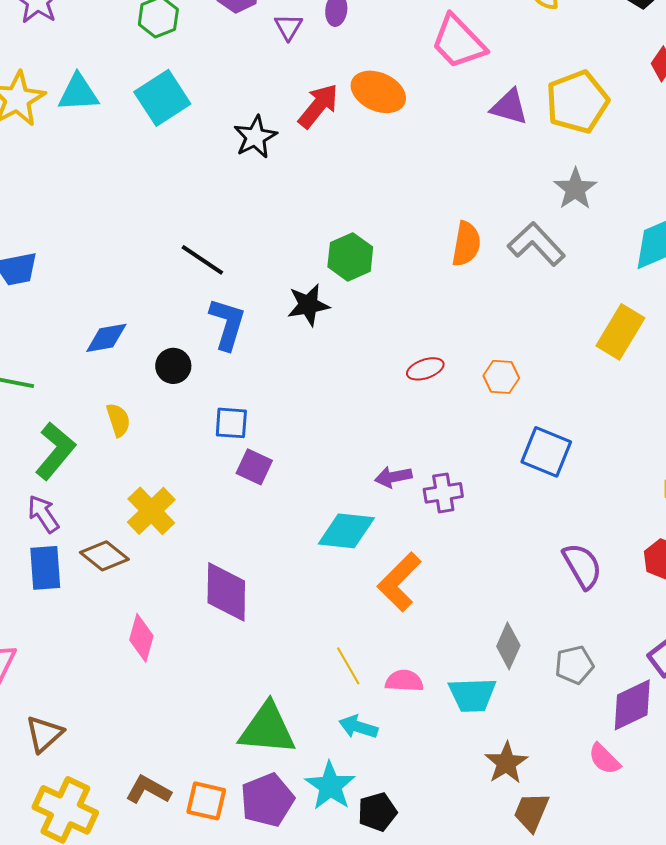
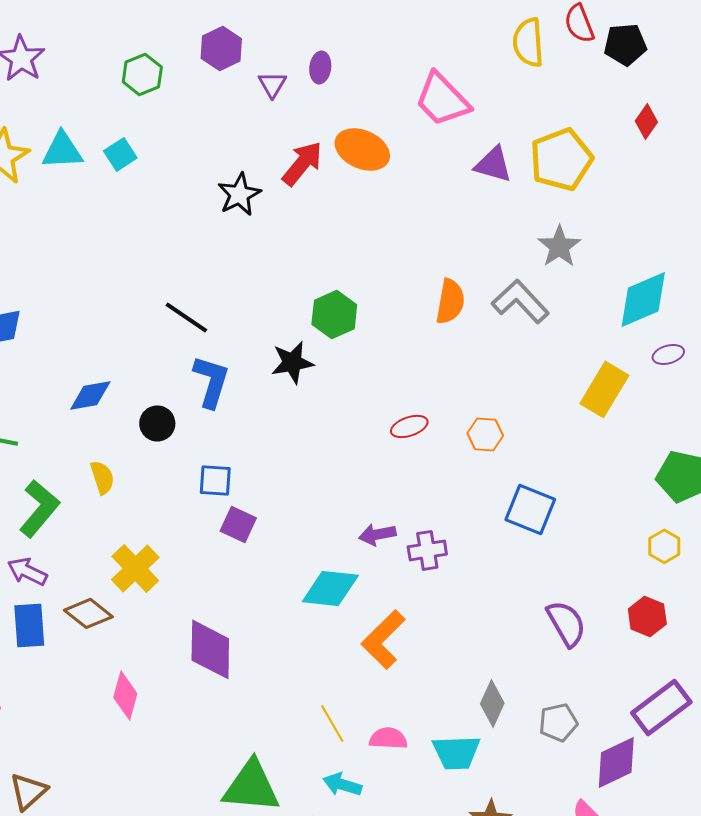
cyan square: (162, 98) -> (120, 154), moved, size x0.6
purple arrow: (43, 514) -> (27, 571), turned -30

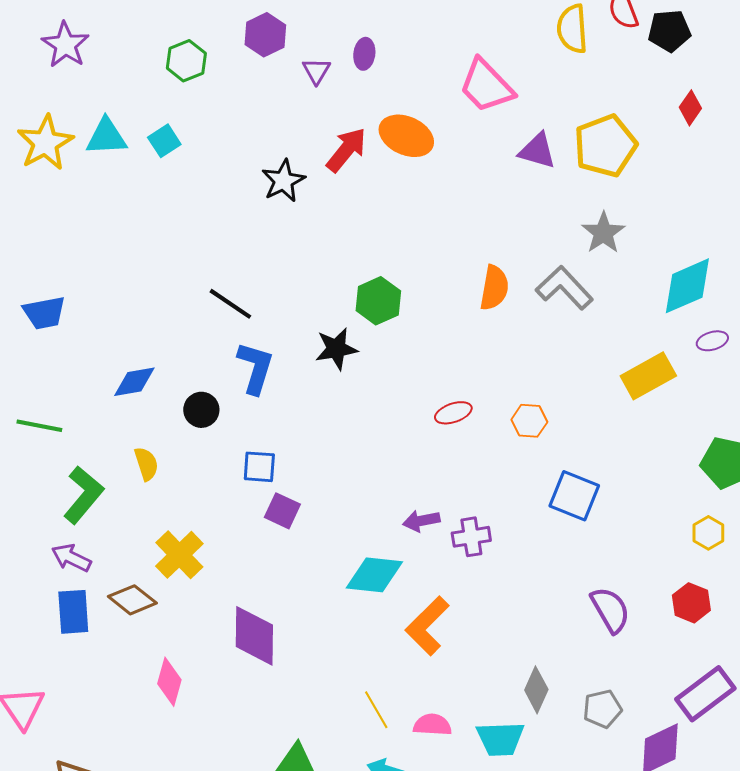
yellow rectangle: (604, 389) -> (648, 376), turned 30

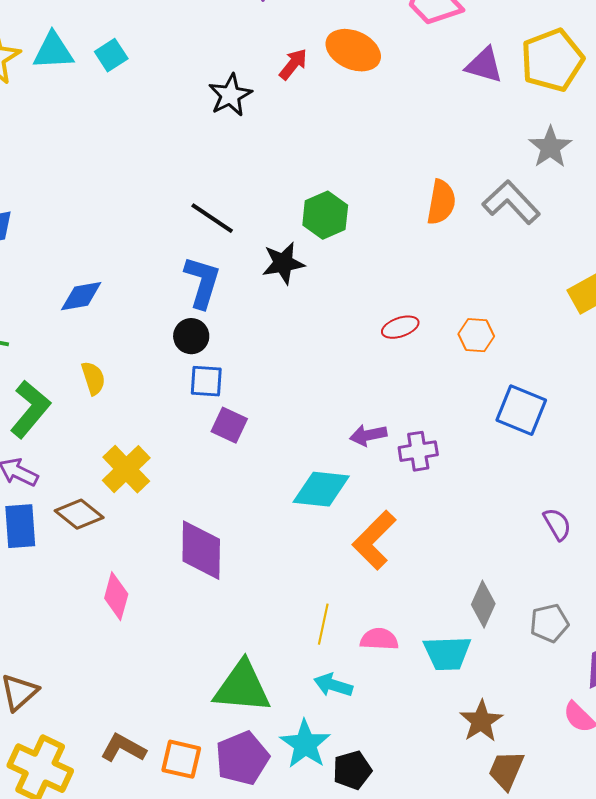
red arrow: (346, 150) -> (293, 64), size x0.7
black line: (230, 304) -> (212, 218), moved
black circle: (201, 410) -> (191, 336), moved
purple semicircle: (610, 610) -> (557, 524), size x0.7
yellow line: (376, 710) -> (323, 624), turned 42

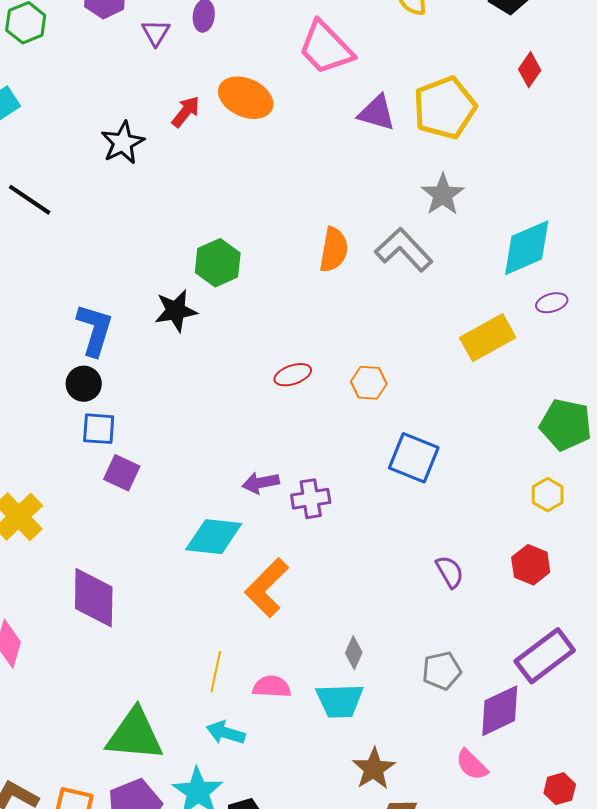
black line: (212, 218) -> (30, 200), moved
gray diamond: (483, 604) -> (354, 653), moved, size x0.7

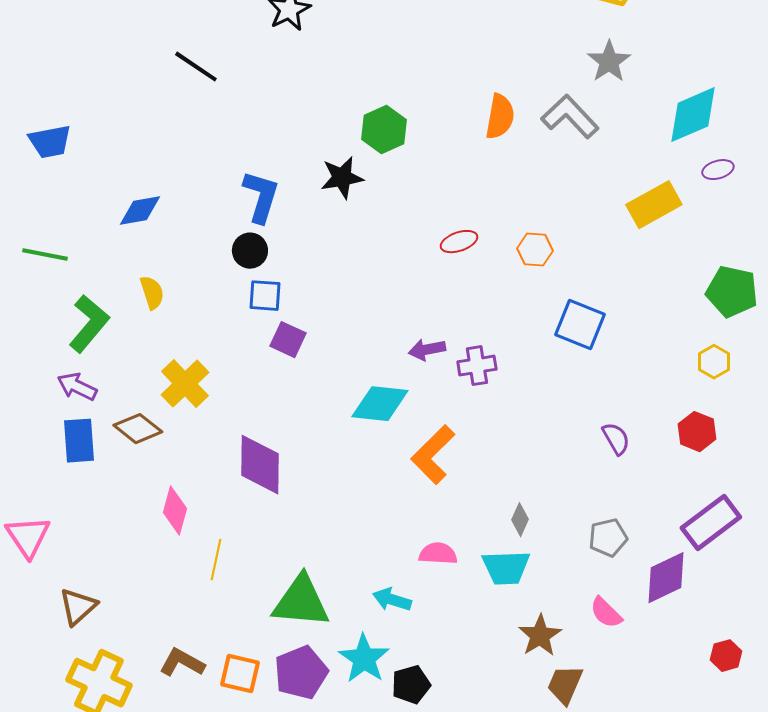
yellow line: (216, 672) -> (216, 560), moved
pink semicircle: (472, 765) -> (606, 613), moved

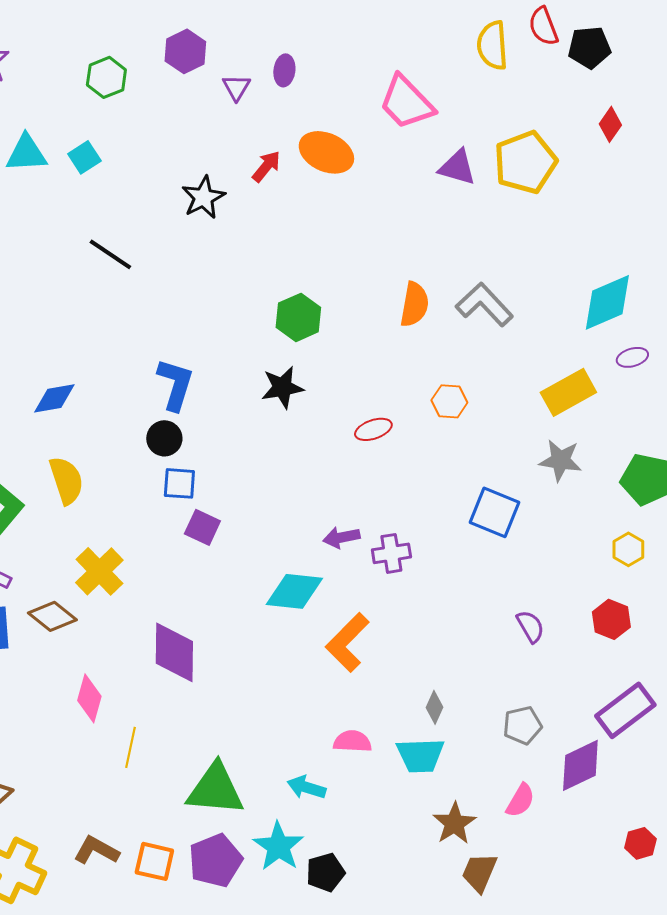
gray star: (609, 62) -> (560, 460), moved, turned -30
black star: (342, 178) -> (282, 387), moved
orange hexagon: (535, 250) -> (449, 401), moved
yellow semicircle: (152, 293) -> (66, 480), size x1.4
pink semicircle: (606, 613) -> (520, 800), turned -105

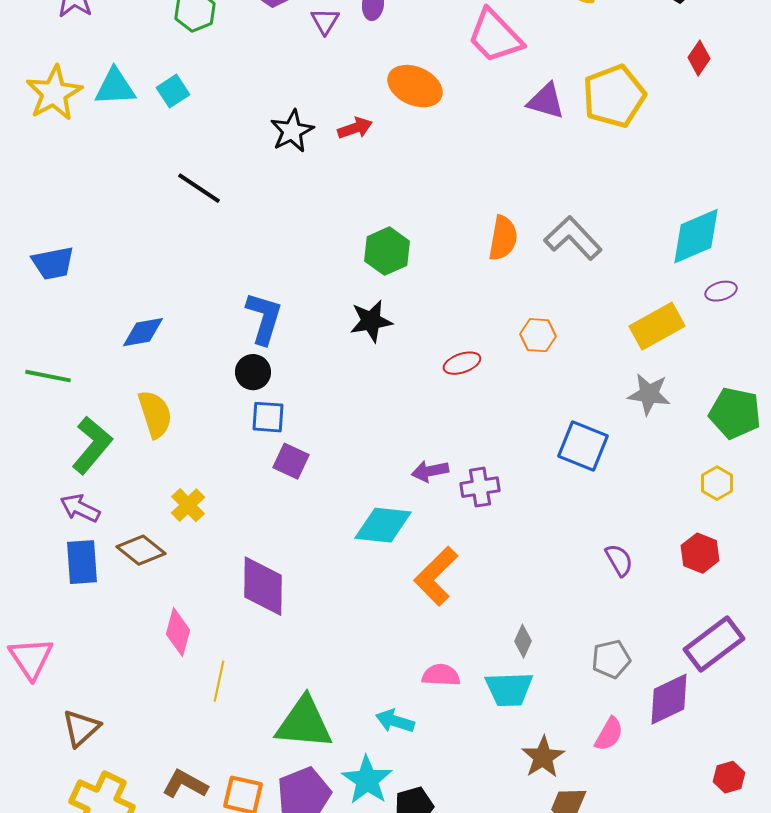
red arrow: (266, 166) -> (355, 128), moved, turned 32
yellow cross: (99, 571) -> (188, 505), size x0.7

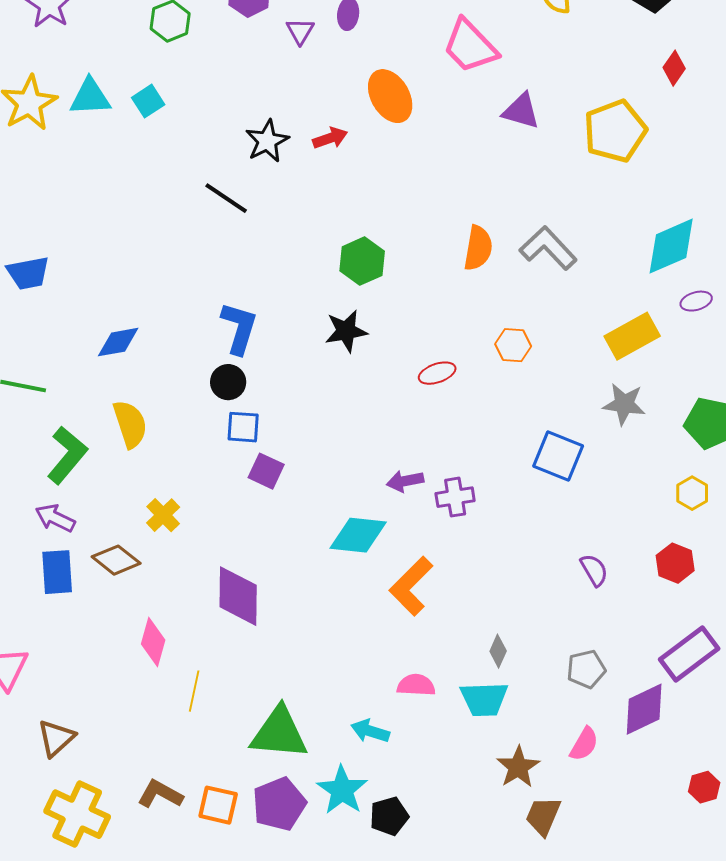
orange ellipse: (415, 86) -> (390, 96), turned 36
yellow pentagon: (614, 96) -> (615, 131), moved
black line: (199, 188) -> (226, 198), moved

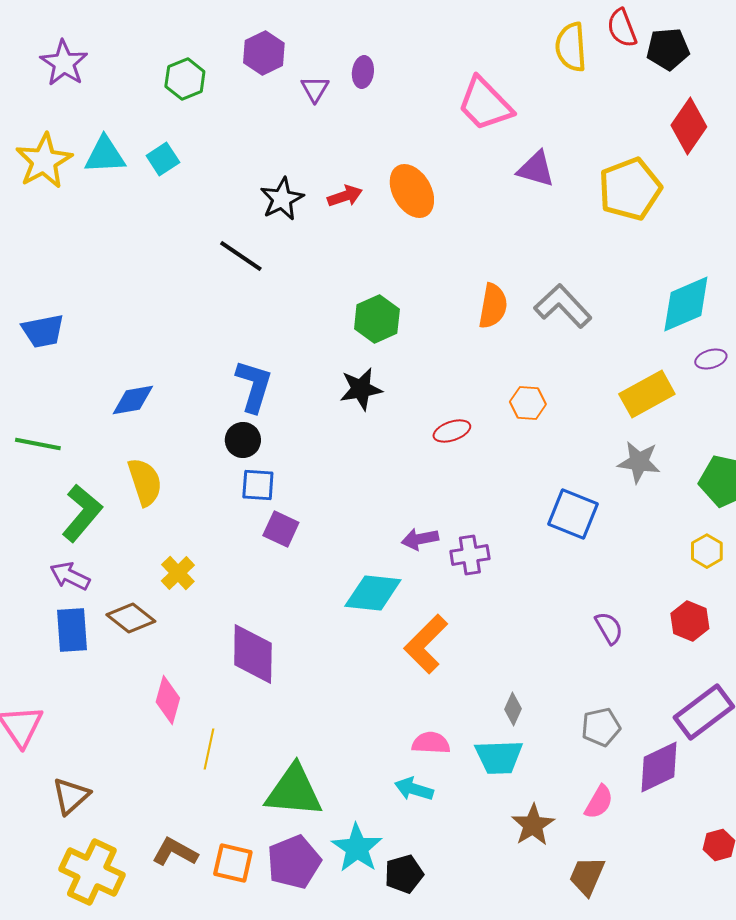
red diamond: (674, 68) -> (689, 126), size x1.6
orange ellipse: (390, 96) -> (412, 191), moved
cyan arrow: (370, 731) -> (414, 789), moved
brown trapezoid: (543, 816) -> (587, 876), moved

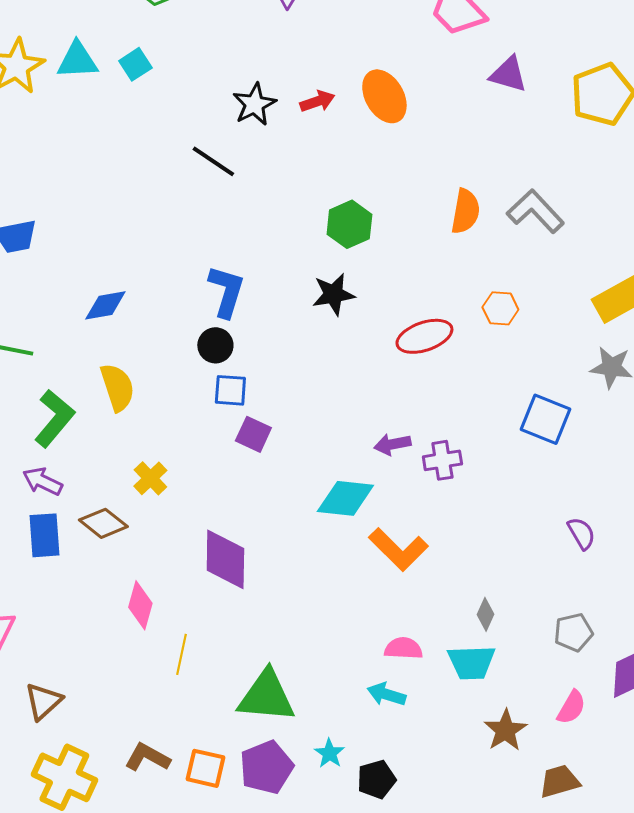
red ellipse: (452, 431) -> (424, 336), size x1.5
orange L-shape: (426, 644) -> (398, 549), turned -90
cyan star: (357, 848) -> (329, 753), size x0.6
brown trapezoid: (587, 876) -> (559, 781), turned 51

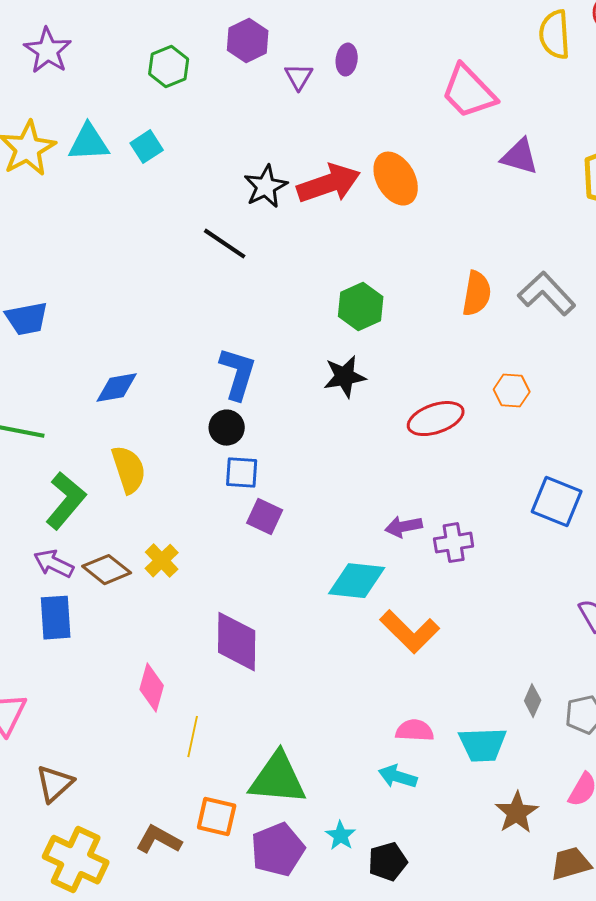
red arrow: (317, 101) -> (329, 184), size x1.8
brown diamond: (103, 523) -> (107, 570), moved
gray diamond: (485, 614) -> (533, 701), moved
orange square: (205, 768) -> (217, 817), moved

